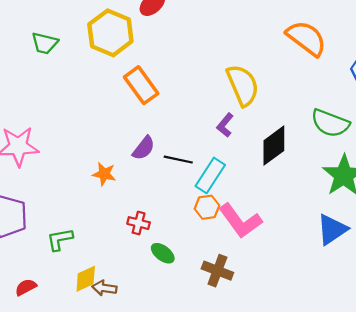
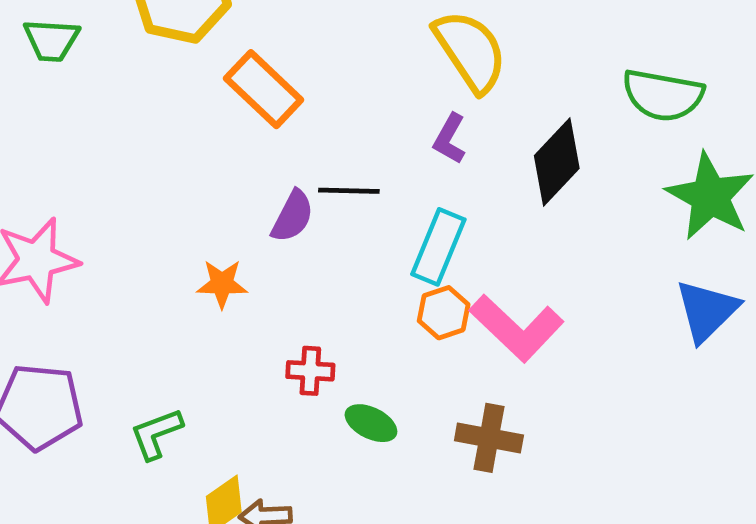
black line: (178, 160) -> (349, 191), moved

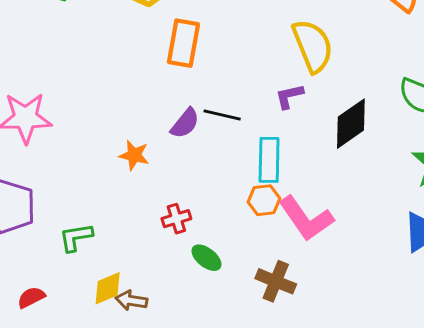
orange rectangle: (264, 89) -> (183, 43), turned 45
purple L-shape: (450, 139) -> (289, 96), turned 36
cyan rectangle: (438, 247) -> (269, 160), turned -33
red cross: (310, 371) -> (176, 219), turned -32

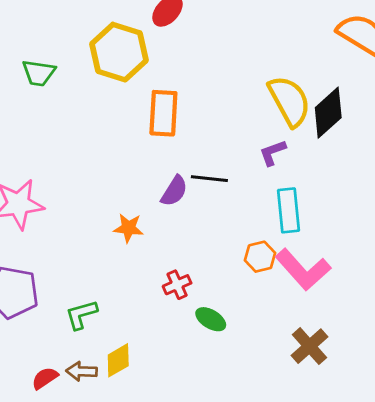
black diamond: (351, 124) -> (328, 113), moved
cyan rectangle: (269, 160) -> (288, 210), moved
brown cross: (276, 281) -> (310, 346), moved, turned 33
brown arrow: (131, 300) -> (82, 371), moved

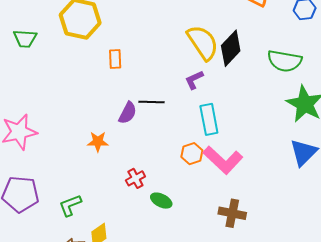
orange rectangle: (163, 113) -> (115, 59), size x0.6
brown cross: (310, 346) -> (232, 213), turned -32

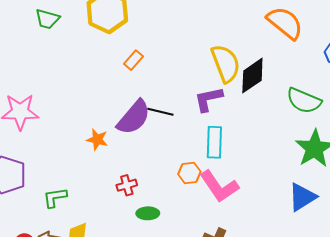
orange rectangle: (115, 59) -> (133, 60), turned 30
purple L-shape: (194, 80) -> (208, 99), size x1.4
purple semicircle: (128, 113) -> (134, 117), size x1.6
green ellipse: (161, 201) -> (148, 213), turned -40

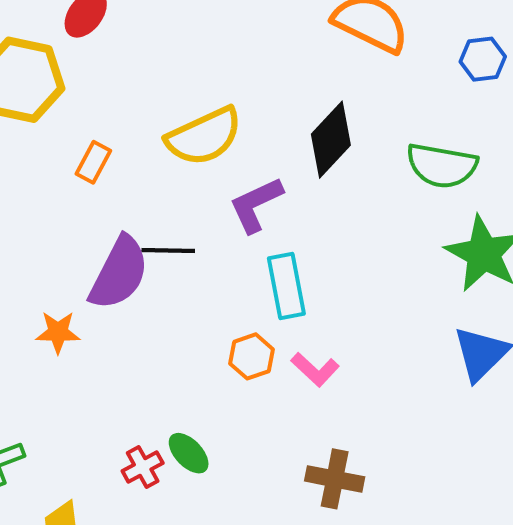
yellow semicircle: (226, 63) -> (204, 136), moved, turned 99
red cross: (127, 185) -> (143, 467), moved
pink L-shape: (219, 186) -> (315, 369), size x0.6
green ellipse: (148, 213) -> (189, 453), turned 60

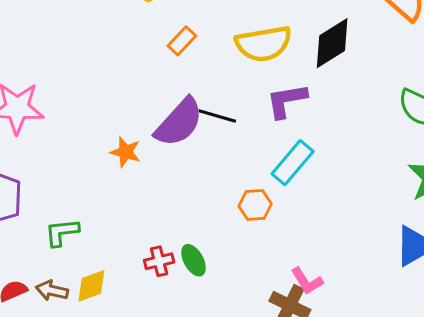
black diamond: (331, 140) -> (332, 43), moved
cyan rectangle: (286, 286) -> (293, 163), turned 36
pink L-shape: (315, 369) -> (307, 281), moved

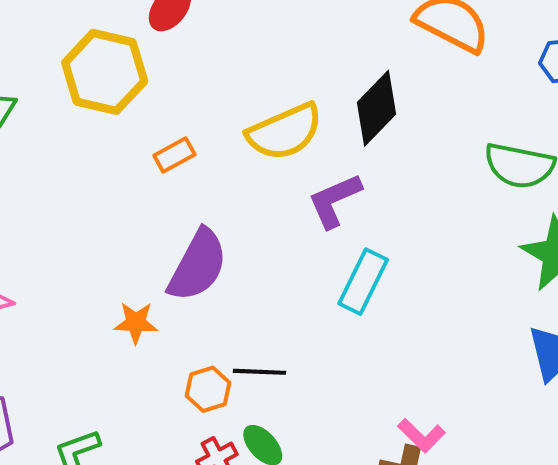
orange rectangle: (182, 41) -> (174, 155), turned 32
black line: (217, 116) -> (260, 372), moved
orange hexagon: (255, 205) -> (208, 389), moved

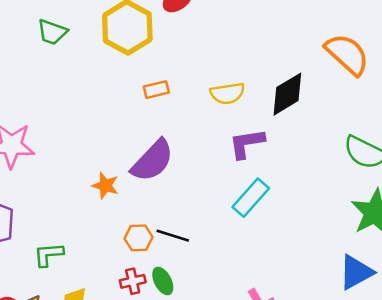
yellow semicircle: (285, 132) -> (227, 93), size x0.7

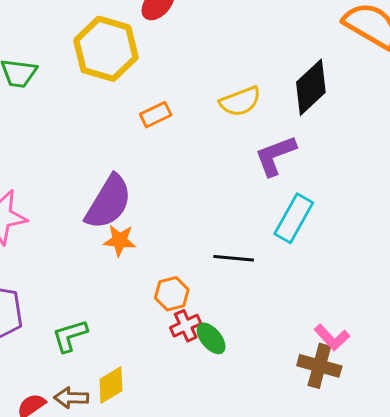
purple semicircle: (152, 161) -> (109, 202), moved
black line: (173, 236) -> (234, 258), moved
red cross: (133, 281) -> (186, 326), moved

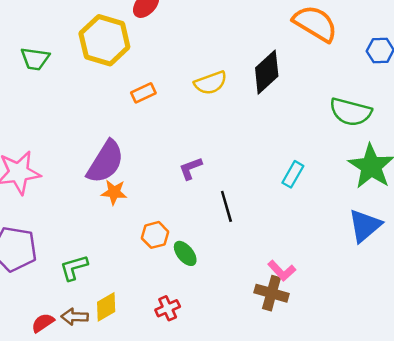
purple L-shape: (275, 156) -> (191, 168), moved, size x0.7
cyan rectangle: (294, 218) -> (293, 174), moved, size x0.7
black line: (234, 258) -> (226, 206), moved, turned 68
red cross: (186, 326) -> (168, 308), moved
green ellipse: (211, 338) -> (185, 253), moved

